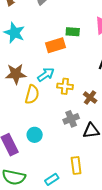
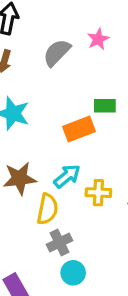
gray cross: (71, 119) -> (59, 242), moved
cyan circle: (35, 135) -> (73, 273), moved

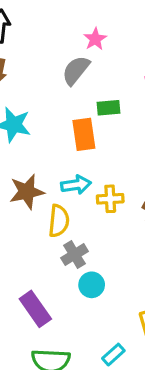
gray semicircle: (57, 53) -> (76, 70), moved
orange rectangle: (79, 129) -> (84, 134), turned -72
cyan arrow: (67, 176) -> (76, 185), turned 36

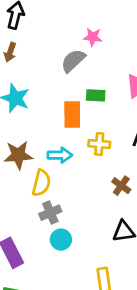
pink star: (95, 39) -> (93, 37), turned 30
yellow cross: (110, 199) -> (99, 144), moved

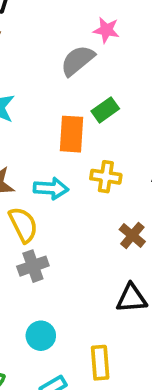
green rectangle: (96, 95) -> (105, 110), turned -42
yellow semicircle: (41, 183) -> (23, 225), turned -44
cyan circle: (61, 240) -> (41, 336), moved

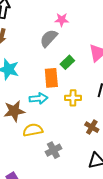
cyan arrow: (51, 188) -> (38, 98), moved
yellow semicircle: (23, 225) -> (33, 130), turned -66
gray cross: (33, 266) -> (53, 150), moved

